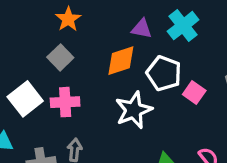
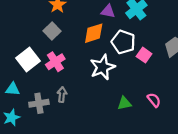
pink cross: (65, 102) -> (55, 62), turned -30

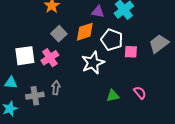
gray square: (52, 31) -> (59, 34), moved
pink square: (144, 55) -> (131, 52), turned -32
white square: (28, 59) -> (25, 56), turned 30

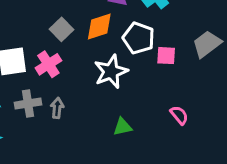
gray cross: (35, 96) -> (28, 104), moved
green triangle: (113, 96) -> (123, 127), moved

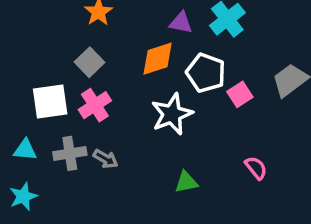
gray square: (61, 29) -> (90, 62), moved
pink square: (166, 56) -> (240, 94), turned -36
gray arrow: (57, 108) -> (106, 159), turned 114

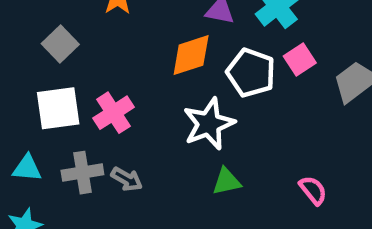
gray square: (90, 62) -> (60, 44), moved
pink square: (240, 94) -> (300, 59), moved
green triangle: (186, 182) -> (227, 181), moved

